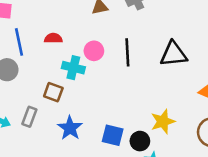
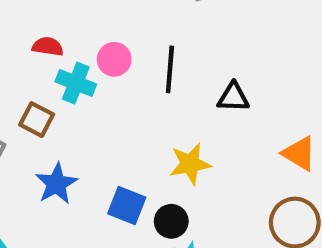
red semicircle: (53, 38) -> (48, 46), moved
black triangle: (174, 54) -> (233, 97), moved, size x0.7
yellow star: (163, 122) -> (190, 164), moved

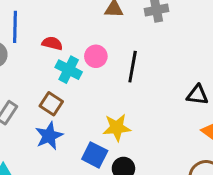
black triangle: (233, 97) -> (197, 95), moved
brown square: (37, 120) -> (51, 104), moved
yellow star: (190, 164) -> (117, 128), moved

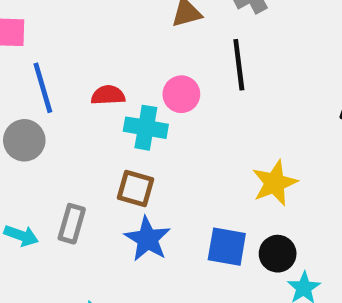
black line: (133, 67) -> (239, 65), moved
yellow star: (117, 128) -> (275, 183), moved

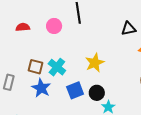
cyan cross: (146, 128) -> (57, 67), moved, turned 30
blue square: (227, 247) -> (75, 90), turned -30

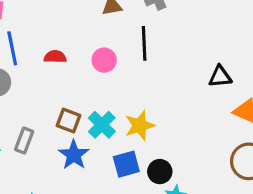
yellow star: (95, 63) -> (140, 126), moved

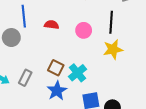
yellow star: (140, 126) -> (113, 49), moved

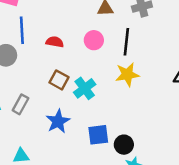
pink circle: (84, 30) -> (94, 40), moved
brown square: (56, 68) -> (59, 80), moved
cyan cross: (78, 73) -> (85, 88), moved

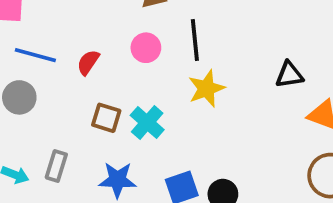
blue line: (22, 30) -> (35, 55), turned -60
red semicircle: (55, 42) -> (88, 62), turned -54
blue star: (58, 121) -> (117, 180), turned -30

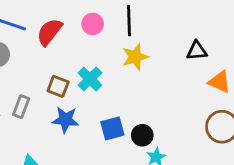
red semicircle: (88, 62) -> (49, 32), size x1.5
brown square: (106, 118) -> (58, 86), moved

